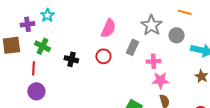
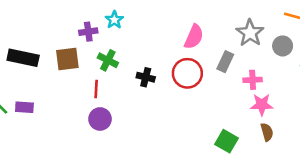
red circle: (103, 56) -> (187, 73), size x1.5

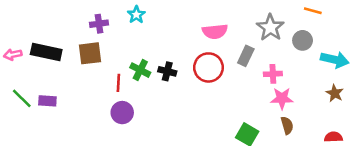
purple cross: (88, 32) -> (99, 24), moved
pink semicircle: (194, 37) -> (215, 31), turned 60
green cross: (108, 60) -> (140, 70), moved

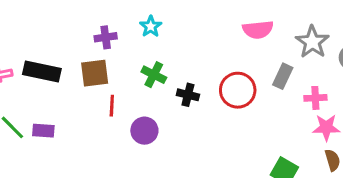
pink semicircle: (215, 31) -> (258, 30), moved
green cross: (140, 70) -> (154, 75), moved
red line: (118, 83) -> (112, 106), moved
purple circle: (122, 113) -> (144, 131), moved

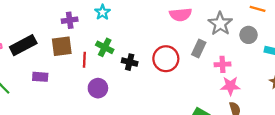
black rectangle: (42, 72) -> (23, 45), turned -40
red line: (112, 106) -> (84, 60), moved
purple rectangle: (43, 131) -> (40, 77), moved

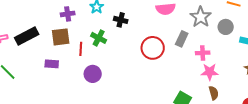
black cross: (130, 62) -> (121, 20), moved
purple rectangle: (40, 77) -> (52, 64), moved

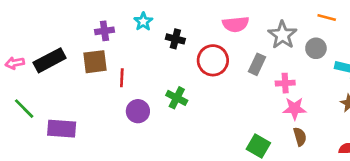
green cross: (99, 38) -> (177, 98), moved
red circle: (153, 48) -> (213, 60), moved
purple rectangle: (52, 64) -> (62, 129), moved, size x1.5

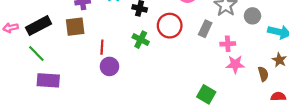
red line: (122, 78) -> (102, 47), moved
green cross: (177, 98) -> (141, 40), moved
green line: (24, 109) -> (36, 54), moved
brown semicircle: (300, 137) -> (263, 74), moved

